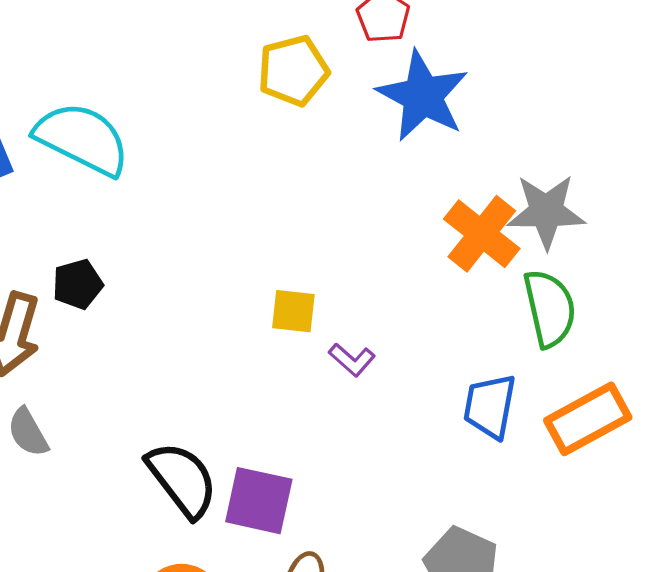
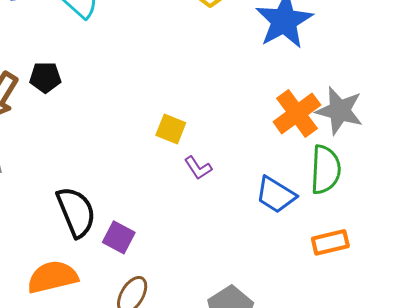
blue trapezoid: (490, 406) -> (276, 195), moved, turned -84
orange rectangle: (588, 419) -> (330, 242), size x0.7
purple square: (259, 501) -> (119, 237), size x0.7

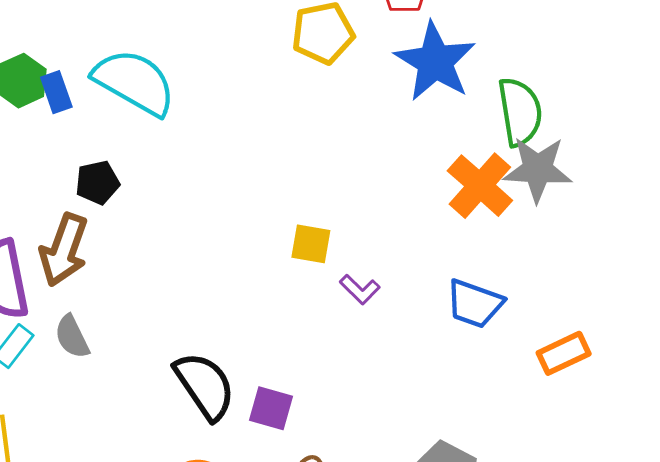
black pentagon: (45, 77) -> (97, 182), moved
green semicircle: (326, 170) -> (520, 112), moved

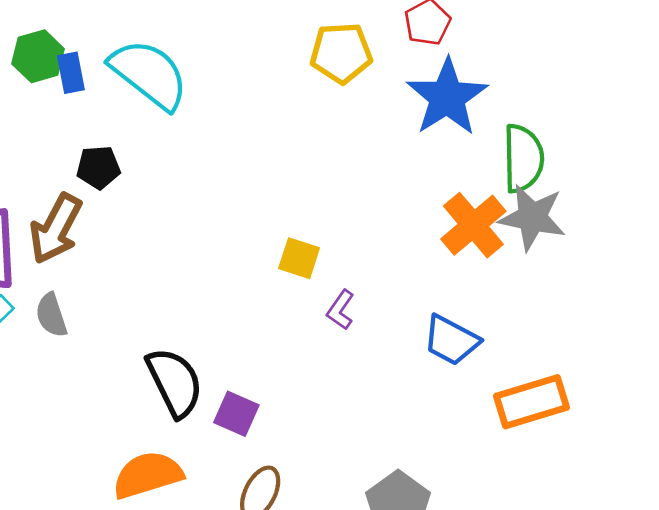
purple L-shape: (360, 289) -> (341, 310), turned 72
orange rectangle: (564, 353) -> (531, 402), size x1.4

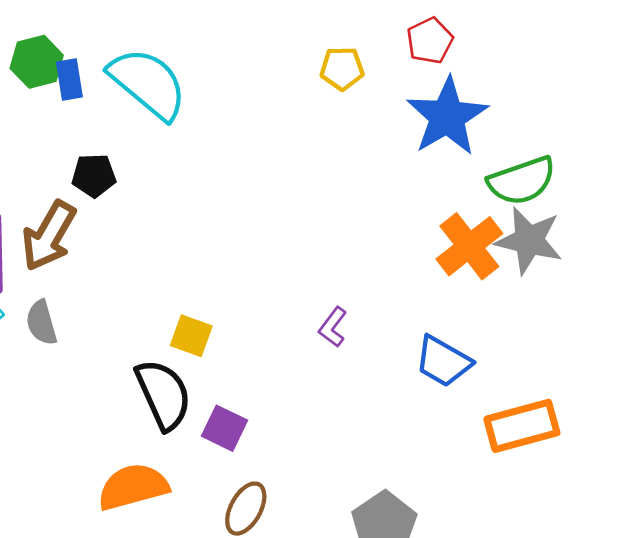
yellow pentagon: (341, 53) -> (342, 68), size x0.7
green semicircle: (523, 158) -> (522, 181), turned 70
yellow square: (299, 258) -> (191, 336), moved

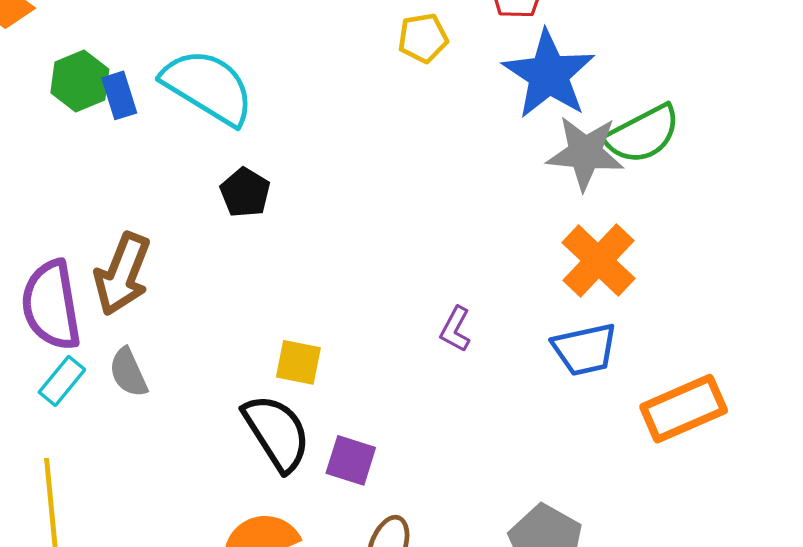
black pentagon: (94, 176) -> (245, 193), moved, turned -30
gray star: (529, 240) -> (585, 153), moved
orange cross: (469, 246) -> (598, 260), moved
blue trapezoid: (443, 361) -> (585, 349), turned -34

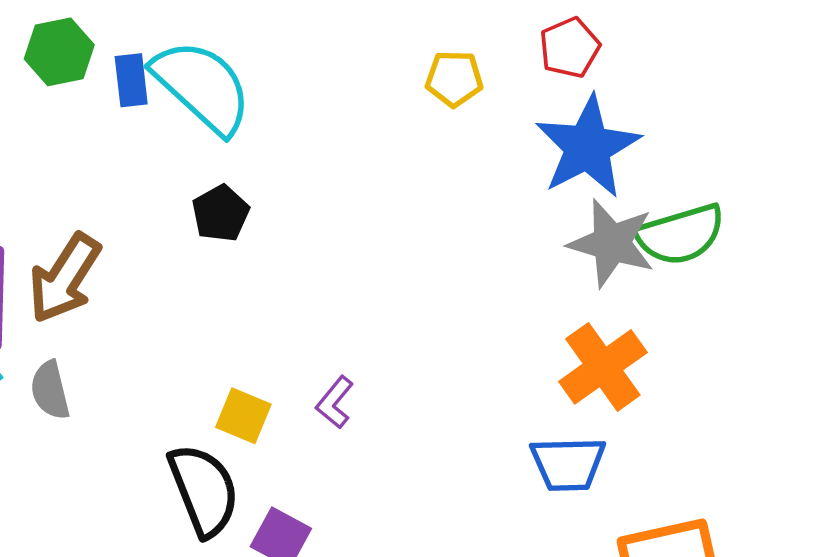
blue rectangle: (119, 95) -> (131, 80), moved
purple L-shape: (455, 329) -> (335, 402), moved

